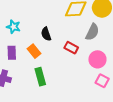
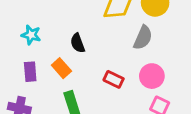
red rectangle: (71, 48) -> (114, 79), moved

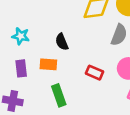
orange rectangle: (61, 68) -> (48, 64), turned -42

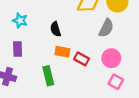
orange rectangle: (48, 64) -> (62, 52), moved

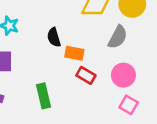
orange rectangle: (62, 52) -> (74, 53), moved

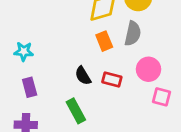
black semicircle: (54, 37) -> (83, 76), moved
orange rectangle: (74, 53) -> (104, 41), moved, turned 72

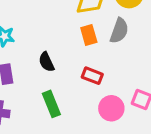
pink circle: (149, 69) -> (111, 108), moved
black semicircle: (83, 76) -> (46, 62), moved

